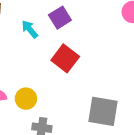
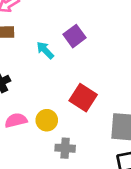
red square: (65, 58) -> (83, 98), moved

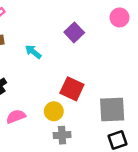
purple square: (74, 36) -> (74, 32), moved
yellow circle: (47, 120) -> (54, 111), moved

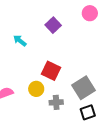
gray square: (112, 110) -> (83, 88), turned -30
gray cross: (62, 135) -> (56, 102), moved

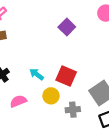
cyan arrow: (20, 41) -> (37, 74), moved

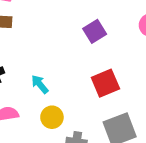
red square: (66, 76) -> (105, 83), moved, turned 30

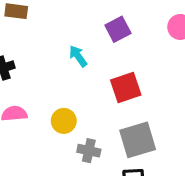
cyan arrow: (40, 84) -> (78, 56), moved

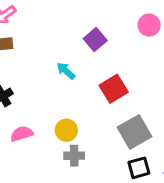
gray cross: (89, 151) -> (74, 156), moved

